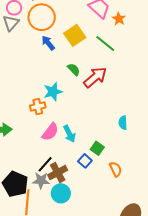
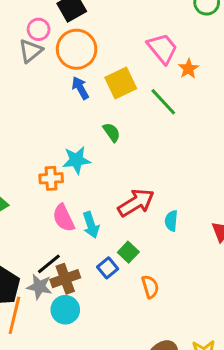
red arrow: (95, 77) -> (136, 203), moved
pink semicircle: (50, 132) -> (64, 218), turned 108

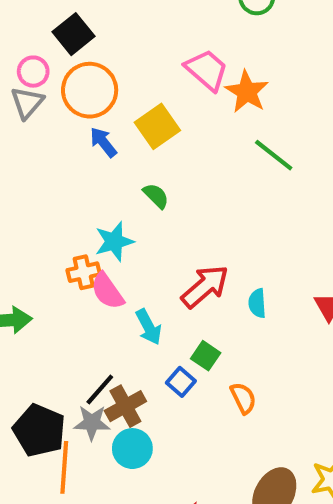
orange star: (189, 69) -> (247, 92), size x1.5
green line: (163, 102) -> (274, 155), moved
pink semicircle: (64, 218) -> (107, 291), moved

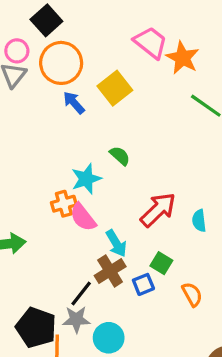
green semicircle: (156, 196) -> (120, 156), moved
blue square: (181, 382) -> (143, 284), turned 30
brown cross: (125, 406) -> (110, 271), moved

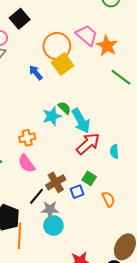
orange circle: (61, 63) -> (57, 46), moved
cyan star: (86, 179) -> (52, 116), moved
pink semicircle: (83, 217) -> (26, 163), moved
cyan arrow: (116, 243) -> (81, 121), moved, size x1.4
gray star: (76, 319) -> (50, 209), moved

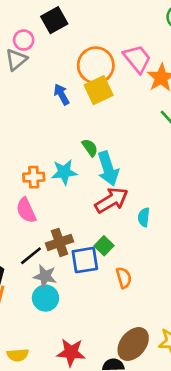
cyan star: (52, 116) -> (64, 172), moved
blue square: (77, 192) -> (85, 260), size x1.5

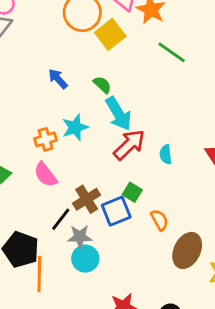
yellow square: (99, 90) -> (110, 34), moved
blue arrow: (61, 94) -> (58, 79), moved
green semicircle: (90, 148) -> (102, 85), moved
brown ellipse: (133, 344) -> (187, 250), moved

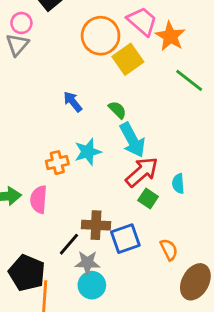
pink semicircle: (46, 175) -> (39, 199), moved, turned 40
green square: (132, 192) -> (148, 199), moved
brown cross: (87, 199) -> (96, 225), turned 32

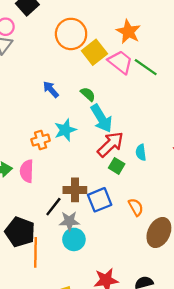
pink trapezoid: (142, 21) -> (120, 62), moved

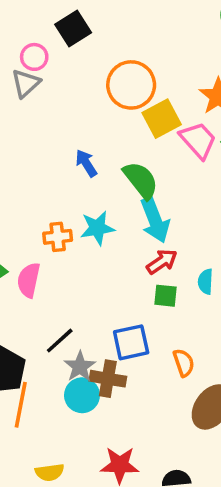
green semicircle: (88, 94) -> (141, 180), size x1.6
red arrow: (110, 144) -> (162, 262), size x0.7
green square: (117, 166) -> (166, 296), turned -35
brown cross: (75, 190) -> (108, 379), moved
gray star: (69, 221) -> (80, 367), turned 30

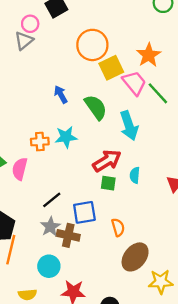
cyan arrow: (155, 220) -> (129, 126), moved
red arrow: (162, 262) -> (107, 161), size x1.4
black line: (60, 341) -> (52, 200), moved
cyan circle: (82, 395) -> (49, 266), moved

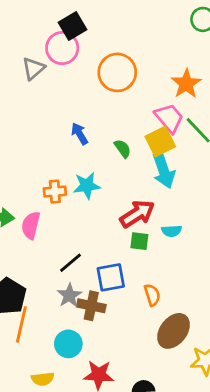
pink circle: (30, 24) -> (62, 48), moved, size x1.5
yellow square: (111, 68) -> (160, 142), moved
green semicircle: (96, 107) -> (123, 148), size x0.6
cyan semicircle: (135, 175) -> (172, 231), turned -98

